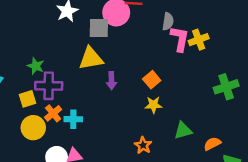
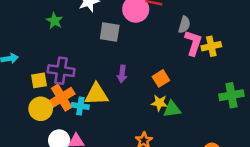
gray square: (99, 28) -> (110, 32), moved
yellow triangle: (91, 58) -> (96, 94), moved
green star: (36, 66) -> (55, 21), moved
orange cross: (53, 113) -> (62, 98), size x1.5
green triangle: (183, 131) -> (172, 109), moved

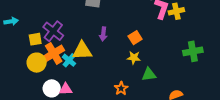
purple cross: (61, 71) -> (53, 31), turned 30
cyan cross: (80, 106) -> (69, 60), turned 32
green triangle: (172, 109) -> (149, 75), moved

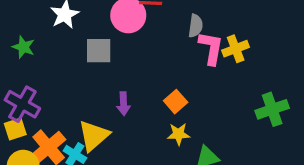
purple cross: (53, 31) -> (22, 104), moved
yellow triangle: (82, 51) -> (94, 136), turned -30

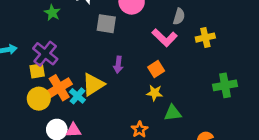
pink L-shape: (211, 48) -> (165, 38), moved, turned 115

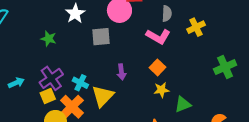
purple cross: (45, 54) -> (51, 78), turned 30
cyan cross: (77, 96) -> (80, 83), moved

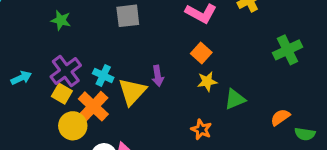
purple arrow: (121, 72) -> (158, 76), moved
yellow square: (48, 96) -> (62, 94), turned -35

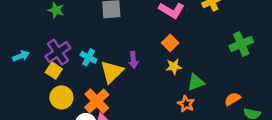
orange cross: (93, 106) -> (97, 101), moved
orange star: (201, 129) -> (186, 104), moved

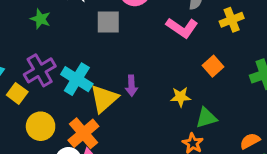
orange square: (170, 43) -> (213, 66), moved
cyan cross: (89, 57) -> (77, 79), size x1.5
yellow square: (54, 71) -> (17, 93), moved

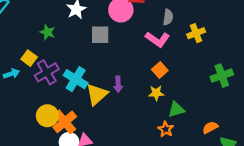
orange square: (213, 66) -> (160, 70), moved
yellow square: (17, 93) -> (29, 58), moved
orange cross: (83, 133) -> (65, 122), moved

